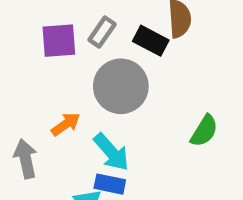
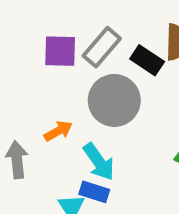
gray rectangle: (102, 32) -> (102, 47), size x1.4

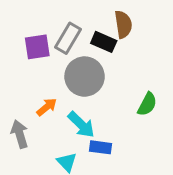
blue rectangle: (94, 192) -> (100, 147), moved

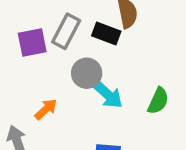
gray circle: (85, 77) -> (87, 73), size x0.7
cyan arrow: (81, 125) -> (107, 94), moved

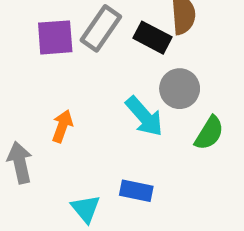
gray circle: (87, 73) -> (180, 89), moved
orange arrow: (46, 109) -> (62, 126), turned -35

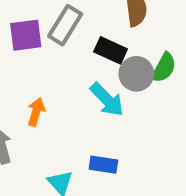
black rectangle: (153, 38) -> (111, 50), moved
green semicircle: (209, 133) -> (164, 68), moved

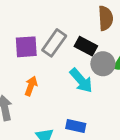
gray rectangle: (65, 25) -> (54, 43), moved
purple square: (26, 35) -> (26, 47), moved

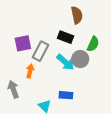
gray rectangle: (54, 43) -> (40, 51), moved
gray circle: (103, 64) -> (80, 59), moved

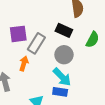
gray circle: (80, 59) -> (64, 55), moved
cyan arrow: (65, 62) -> (62, 77), moved

